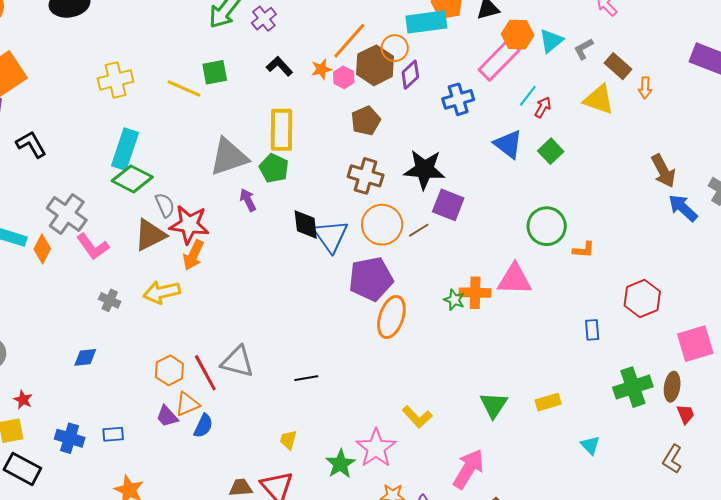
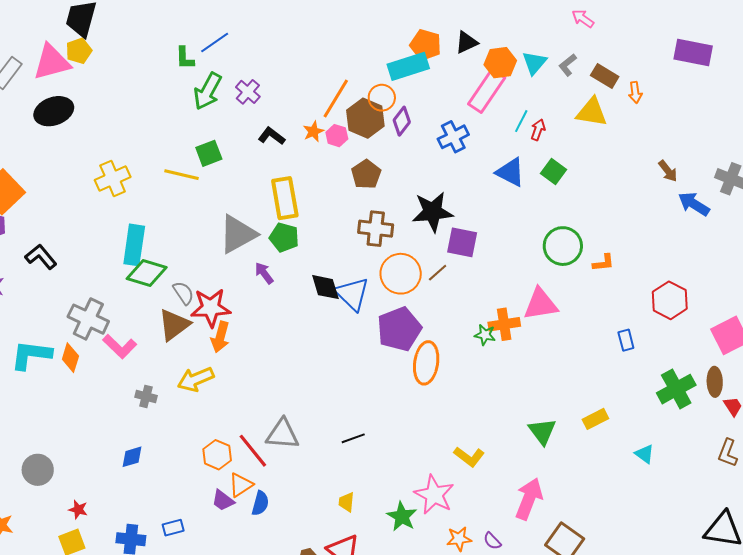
brown arrow: (663, 171) -> (668, 171), size x0.7

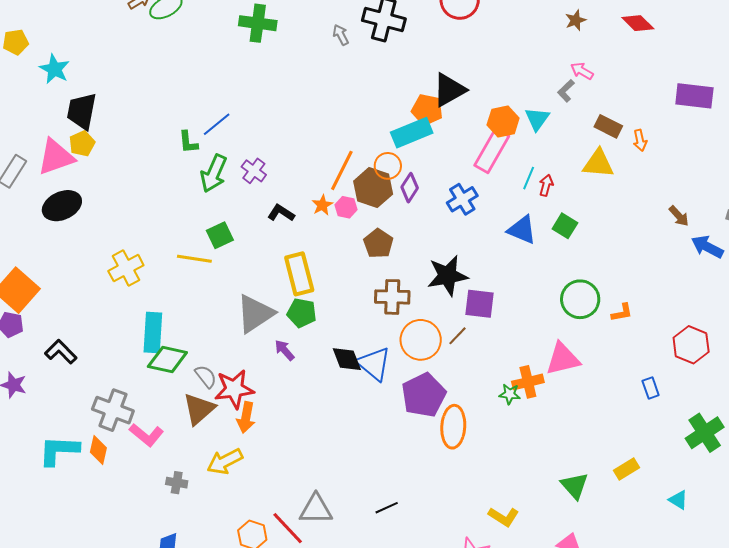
black triangle: (466, 42) -> (449, 90), moved, size x1.5
gray L-shape: (568, 65) -> (566, 91), moved

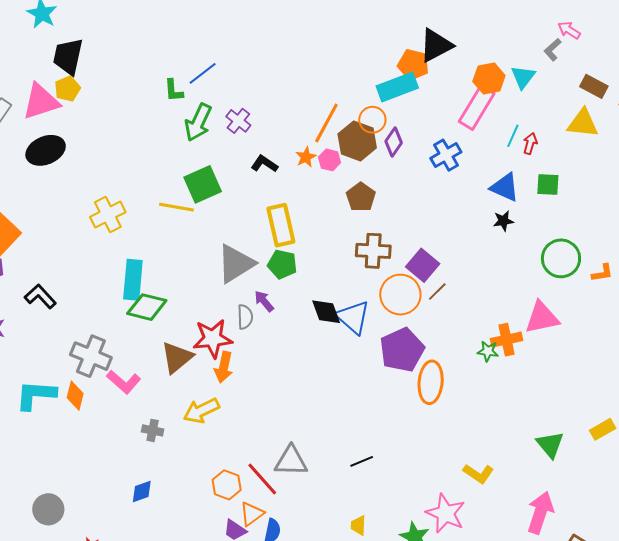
green square: (565, 226) -> (548, 185), turned -30
green square: (220, 235) -> (203, 184), size x1.4
black star: (448, 276) -> (503, 221), moved, size x0.5
purple square: (480, 304) -> (423, 265), moved, turned 32
gray semicircle: (206, 376) -> (245, 317), moved, turned 35

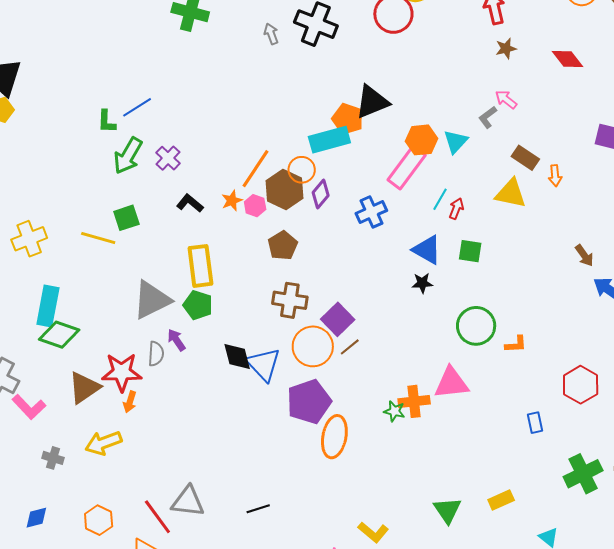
green square: (203, 184) -> (126, 218), size x0.7
orange arrow: (224, 367) -> (130, 402), size x0.7
orange hexagon: (227, 485) -> (99, 520), moved

